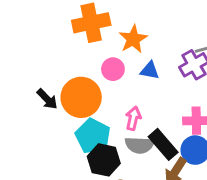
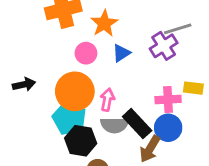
blue triangle: (150, 70) -> (121, 53), turned -42
orange circle: (81, 97) -> (75, 91), moved
black arrow: (47, 99) -> (24, 84), turned -55

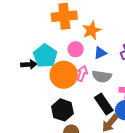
pink arrow: (107, 100) -> (82, 73), moved
cyan pentagon: (69, 118) -> (45, 56), moved
gray semicircle: (114, 125) -> (102, 76), moved

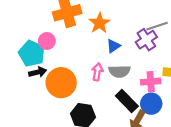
pink circle: (76, 49) -> (47, 41), moved
cyan pentagon: (45, 56) -> (32, 54), moved
orange circle: (64, 75) -> (61, 83), moved

